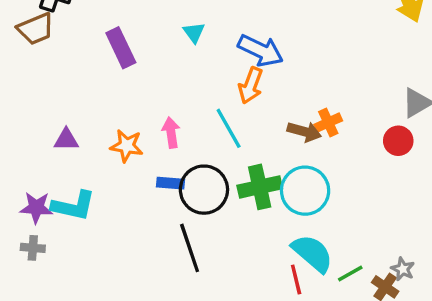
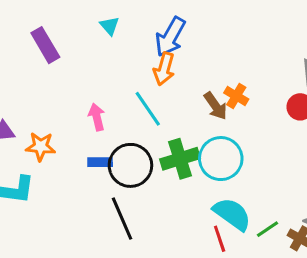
blue arrow: (261, 50) -> (170, 37), turned 99
orange cross: (328, 123) -> (236, 96), turned -30
brown arrow: (304, 132) -> (216, 106), turned 44
orange star: (127, 146) -> (41, 146), moved

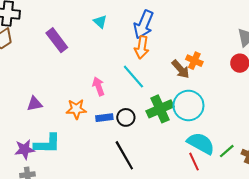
orange star: (41, 146) -> (76, 109), moved
black circle: (130, 165) -> (126, 117), size x0.6

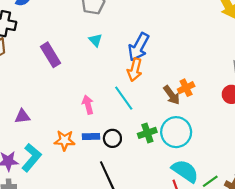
orange cross: (194, 61) -> (186, 88), turned 35
orange star: (76, 109) -> (65, 140), moved
green cross: (160, 109) -> (147, 133), size x0.7
cyan L-shape: (47, 144) -> (31, 157), turned -56

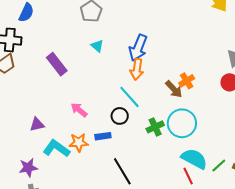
pink arrow: (88, 105) -> (79, 110), moved, turned -30
black circle: (112, 138) -> (120, 116), moved
cyan L-shape: (31, 157) -> (56, 148), moved, turned -88

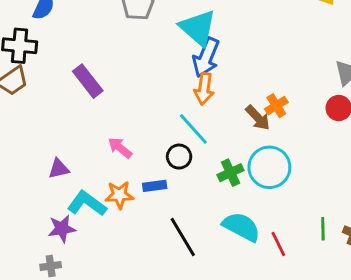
cyan triangle: (97, 46) -> (198, 28), moved, size x2.0
cyan semicircle: (194, 159) -> (241, 227), moved
green line: (219, 166) -> (323, 229), turned -49
purple star: (28, 168) -> (62, 229), moved

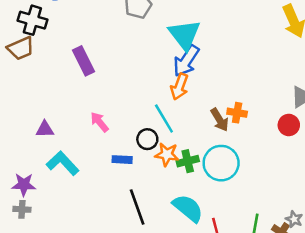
orange cross: (276, 106) -> (237, 113), turned 30
orange star: (119, 195) -> (167, 154), moved
purple star: (62, 229) -> (24, 185), moved

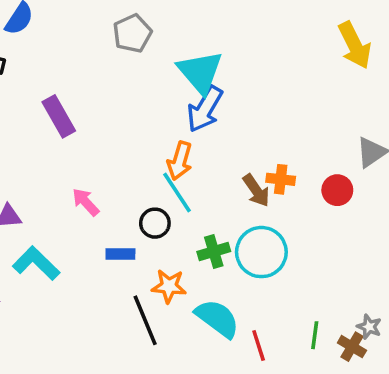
orange arrow: (179, 87) -> (180, 161), moved
red circle: (289, 125) -> (337, 190), moved
orange star: (167, 154) -> (169, 286), moved

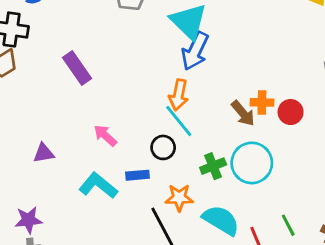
red circle: (337, 190) -> (291, 112), moved
cyan L-shape: (36, 263) -> (98, 186), moved
green line: (315, 335) -> (288, 225), moved, turned -30

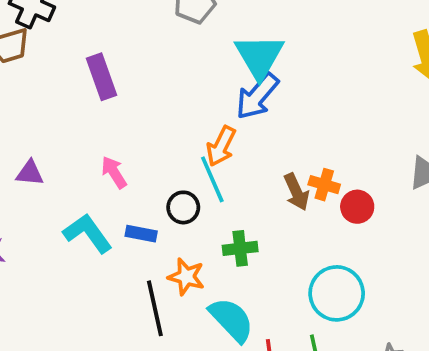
cyan circle: (252, 163) -> (337, 293), moved

